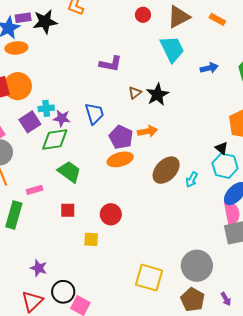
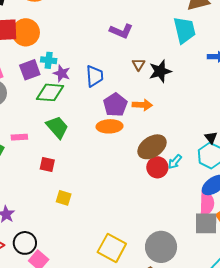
brown triangle: (135, 93) -> (139, 64), turned -32
red circle: (111, 214) -> (157, 167), moved

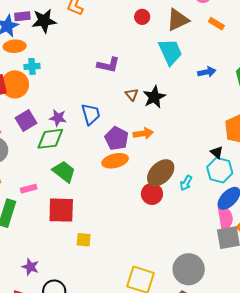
cyan cross: (49, 60) -> (32, 66), moved
red square: (47, 164) -> (61, 210), size x1.8
red circle: (157, 167) -> (152, 194), moved

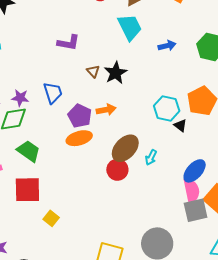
cyan hexagon: (220, 170) -> (167, 108), moved
yellow square: (84, 240) -> (51, 218), turned 35

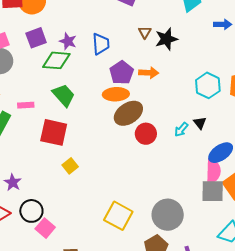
black triangle: (180, 126) -> (200, 123), moved
brown ellipse: (125, 148) -> (128, 113), moved

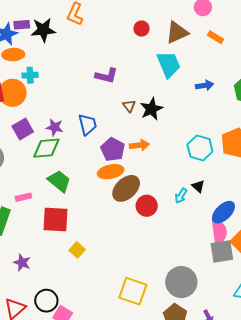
purple star: (13, 182) -> (22, 263), moved

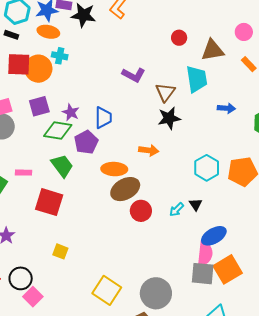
brown triangle: (129, 106) -> (165, 92), moved, size x1.5
purple pentagon: (113, 149) -> (86, 142), moved
yellow square: (77, 250) -> (60, 251), moved, turned -35

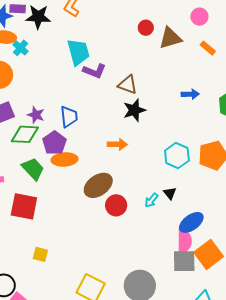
red circle: (179, 38) -> (146, 28), moved
cyan cross: (60, 56) -> (21, 48), moved, turned 35
cyan trapezoid: (197, 79) -> (78, 52), moved
brown triangle: (165, 92) -> (128, 85), turned -40
orange ellipse: (114, 169) -> (65, 159), moved

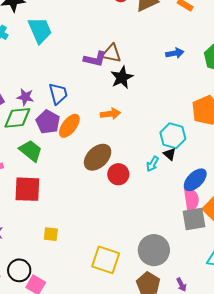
cyan trapezoid: (78, 52) -> (40, 30), moved
purple L-shape: (94, 71) -> (95, 59), moved
cyan hexagon: (177, 156) -> (173, 136), moved
orange ellipse: (65, 159) -> (69, 126), moved, turned -40

